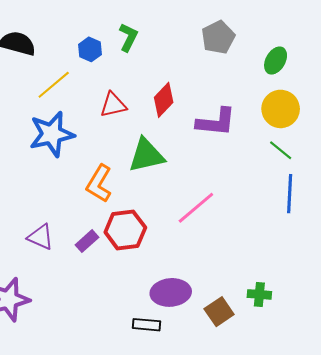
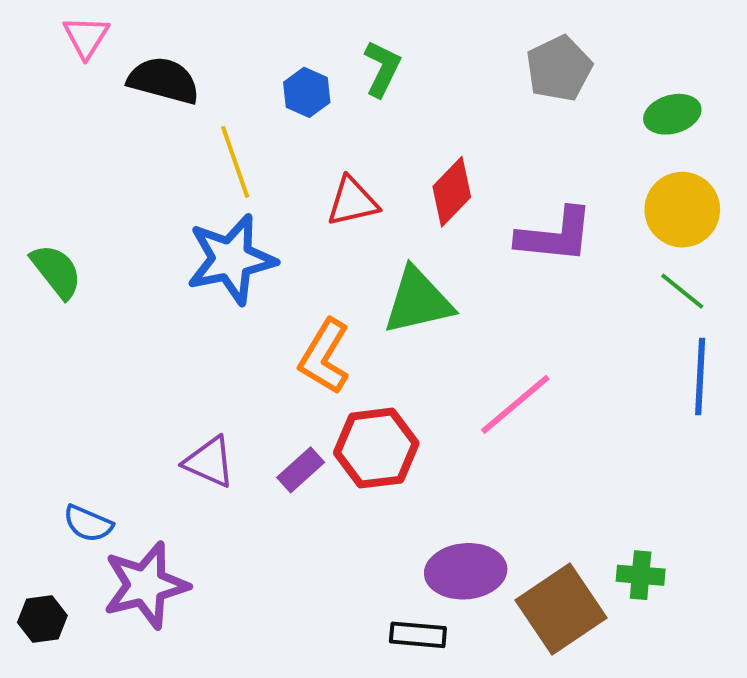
green ellipse: (276, 61) -> (672, 114), turned 44
yellow line: (54, 85) -> (235, 162), turned -69
brown square: (219, 312) -> (561, 609), size x1.5

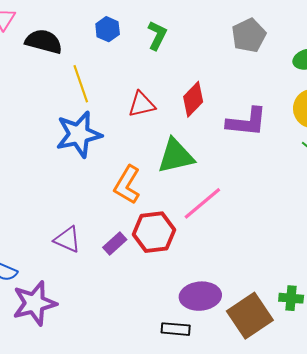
blue hexagon: (307, 92) -> (108, 29), moved
pink line: (515, 404) -> (202, 203), moved

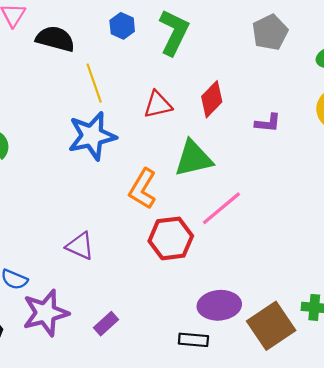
green L-shape: (157, 35) -> (174, 32), size x1.5
purple L-shape: (247, 122) -> (268, 123), size x0.6
purple rectangle: (115, 244) -> (106, 324), moved

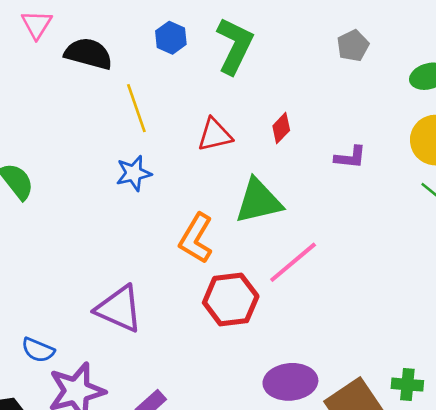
gray pentagon: (270, 32) -> (353, 46), size x0.7
red diamond: (212, 99) -> (281, 128), size x0.7
blue star: (92, 136) -> (134, 173), size x0.6
purple triangle: (80, 246) -> (119, 309), size x1.4

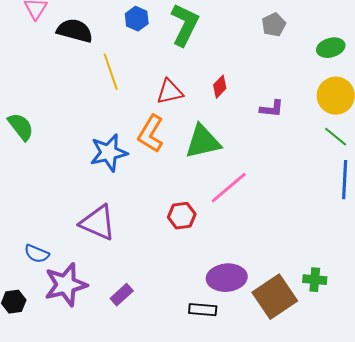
blue star: (134, 173) -> (109, 153), moved, size x1.4
orange L-shape: (196, 238) -> (151, 134), moved
red hexagon: (231, 299) -> (182, 216), size x0.7

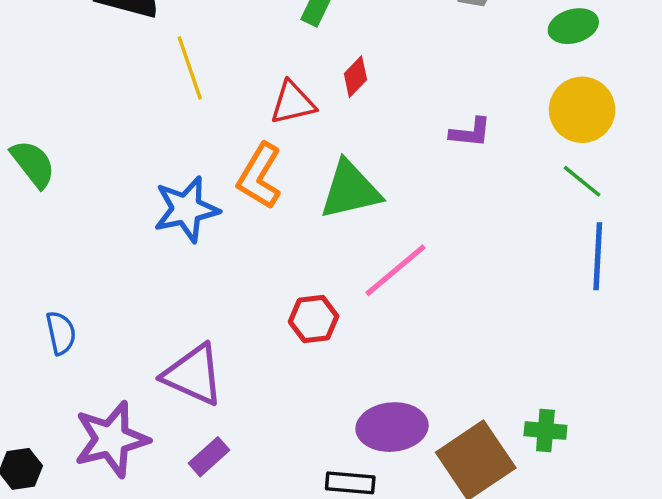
red diamond: (220, 87) -> (355, 77), moved
purple triangle: (98, 223) -> (193, 375), moved
blue semicircle: (37, 254) -> (61, 333), moved, turned -125

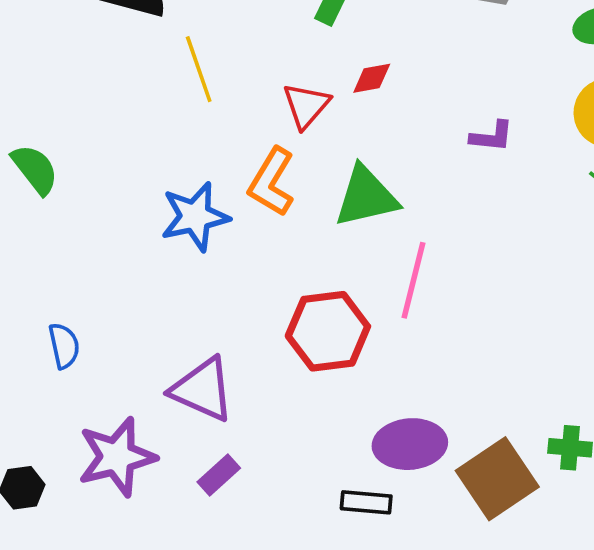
red diamond: (355, 77) -> (372, 78), turned 36
red triangle: (293, 103) -> (306, 106), turned -36
pink line: (396, 270) -> (414, 280), turned -36
red hexagon: (314, 319) -> (328, 331), size x1.6

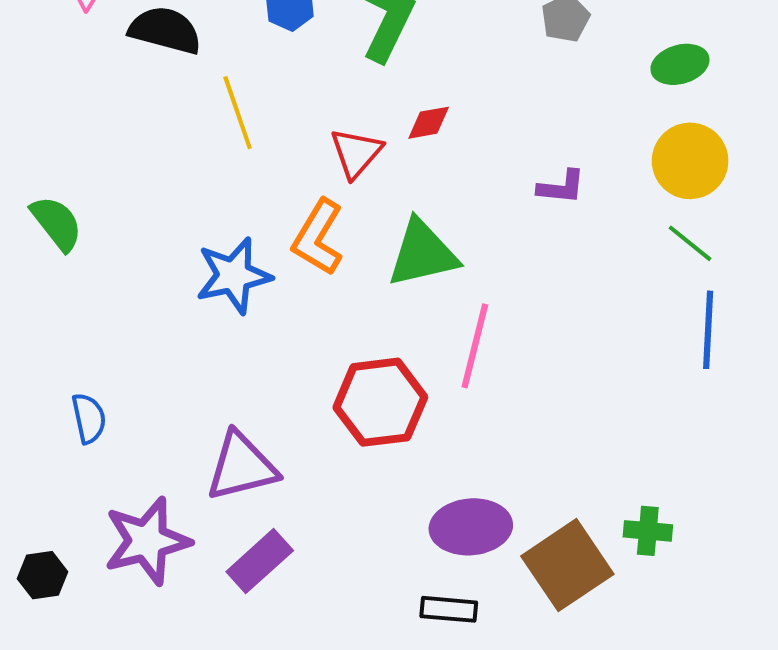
purple triangle: (202, 389) -> (242, 467), turned -38
purple rectangle: (219, 475) -> (260, 561), size x1.4
black rectangle: (366, 502) -> (449, 609), moved

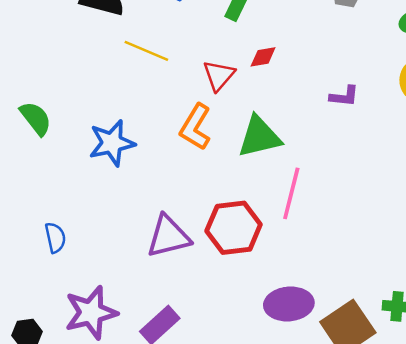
yellow line: (238, 113) -> (146, 51), turned -48
blue star: (234, 276) -> (112, 143), moved
purple triangle: (242, 467) -> (168, 236), moved

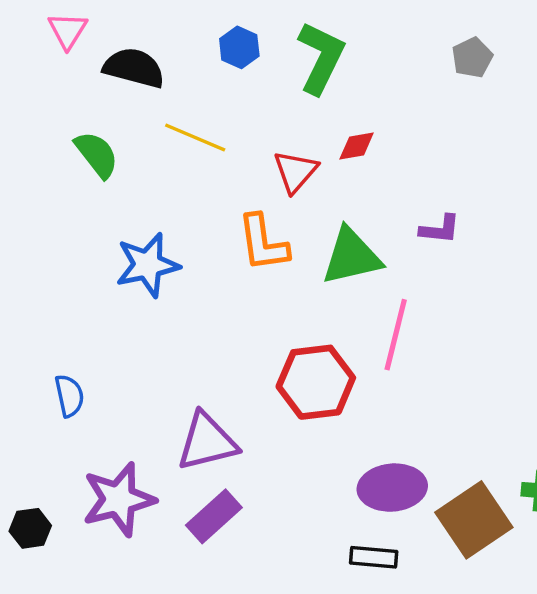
purple L-shape: (344, 96) -> (440, 229), moved
green semicircle: (36, 118) -> (97, 154), moved
orange L-shape: (195, 127) -> (263, 243), turned -39
purple triangle: (168, 236) -> (207, 442), moved

